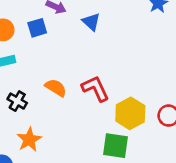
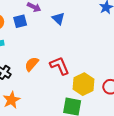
orange semicircle: (56, 88) -> (32, 64), turned -84

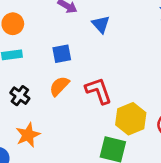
blue square: (20, 21) -> (62, 54), moved

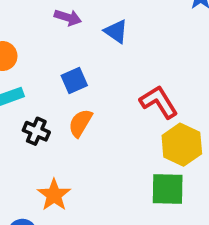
red L-shape: (99, 91) -> (159, 102), moved
black cross: (20, 96) -> (36, 131), moved

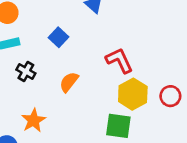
blue square: (74, 81) -> (58, 37), turned -30
orange semicircle: (80, 123) -> (69, 82), moved

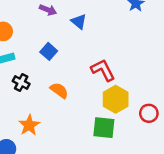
orange semicircle: (69, 82) -> (59, 90), turned 90
red circle: (170, 96) -> (149, 113), moved

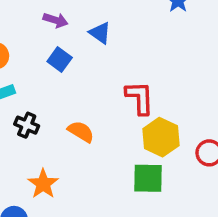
blue square: (49, 51) -> (60, 59), moved
red L-shape: (103, 70) -> (140, 98), turned 30

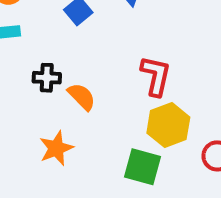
black cross: (27, 125) -> (47, 78), moved, turned -35
orange star: (43, 184) -> (56, 148), moved

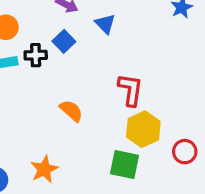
black cross: (47, 78) -> (36, 55), moved
orange star: (56, 148) -> (44, 169), moved

